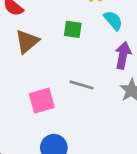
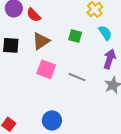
pink square: (42, 101) -> (46, 69), moved, turned 30

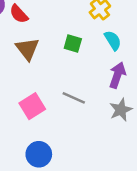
brown triangle: (41, 41) -> (27, 49), turned -36
pink square: (46, 69) -> (32, 106), moved, turned 36

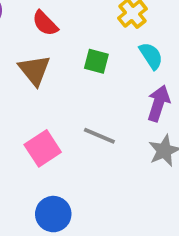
red semicircle: (19, 14) -> (45, 23), moved

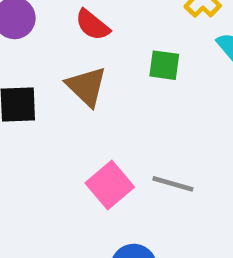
gray line: (99, 136) -> (173, 184), moved

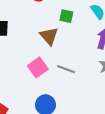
brown triangle: (86, 86) -> (49, 36), moved

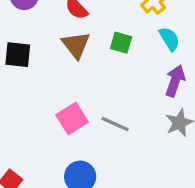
brown triangle: (49, 36) -> (76, 45), moved

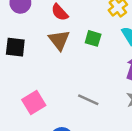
pink square: (72, 119) -> (34, 103), moved

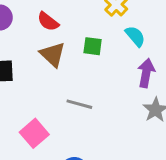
gray line: (88, 100) -> (79, 104), moved

